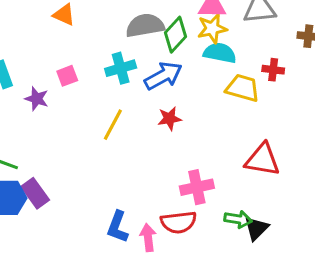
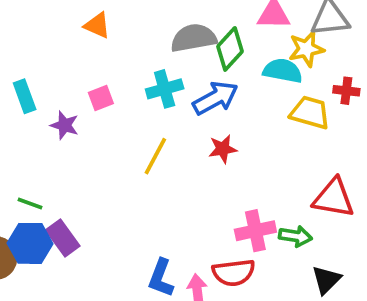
yellow star: (212, 29) -> (306, 49), moved
green arrow: (238, 219) -> (295, 236), moved

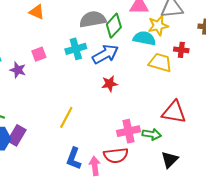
yellow line: (155, 156) -> (66, 117), moved
purple rectangle: (63, 238) -> (17, 135), turned 66

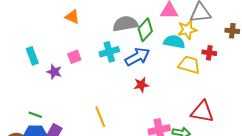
yellow line: (66, 117) -> (100, 117), turned -50

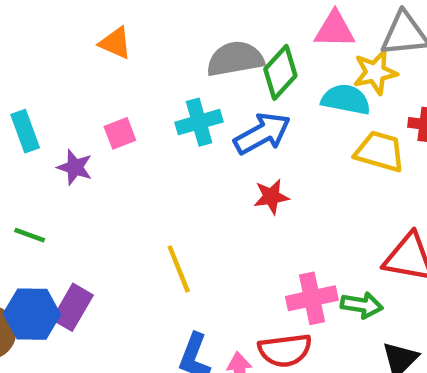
green line: (35, 115) -> (30, 235), moved

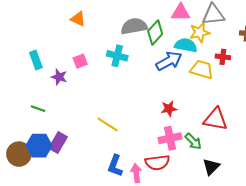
cyan cross: (199, 122) -> (117, 56), turned 30
blue arrow: (262, 133) -> (169, 61), moved
red star: (271, 197) -> (169, 109), moved
yellow line: (179, 269) -> (108, 124), turned -35
green arrow: (362, 305) -> (193, 141), turned 36

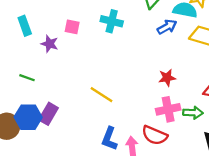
pink square: (80, 61) -> (72, 27), turned 32
blue arrow: (169, 61) -> (167, 27), size x0.7
green arrow: (193, 141) -> (193, 113), turned -42
red semicircle: (157, 163) -> (155, 135), turned 30

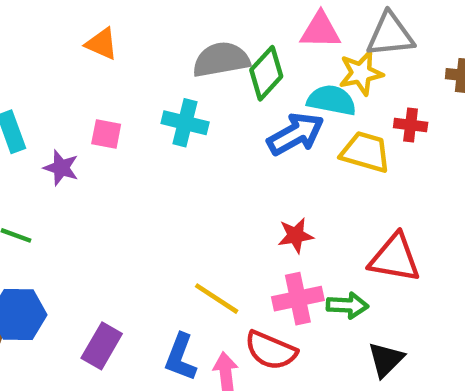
blue arrow: (167, 27) -> (296, 134), size x1.4
yellow line: (102, 95) -> (217, 299), moved
purple rectangle: (48, 114) -> (102, 346), moved

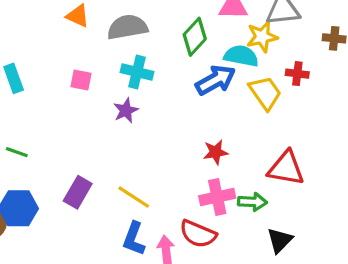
gray semicircle: (221, 60) -> (127, 27), moved
yellow trapezoid: (365, 152) -> (265, 93), turned 39
purple star: (61, 168) -> (126, 110), moved, turned 30
yellow line: (217, 299) -> (134, 197), moved
purple rectangle: (102, 346) -> (78, 192), moved

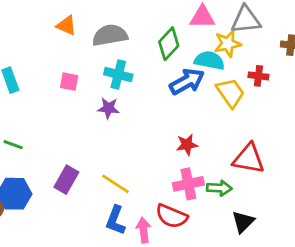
purple star: (126, 110) -> (108, 108), turned 30

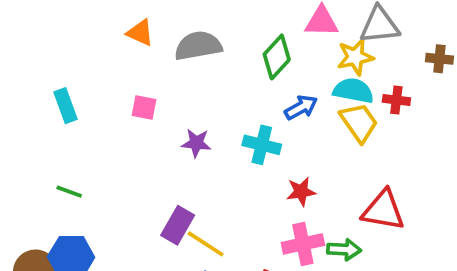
cyan semicircle: (209, 60) -> (353, 91), moved
cyan cross: (118, 75) -> (262, 145), moved
blue arrow: (187, 82) -> (301, 107), size x0.7
purple rectangle: (66, 180) -> (178, 225), moved

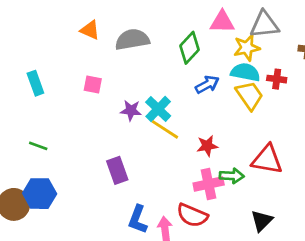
cyan cross: (262, 145) -> (158, 109), moved, turned 30
purple rectangle: (178, 225) -> (117, 170), turned -50
yellow line: (206, 244) -> (165, 129), moved
green arrow: (344, 250) -> (232, 176), moved

